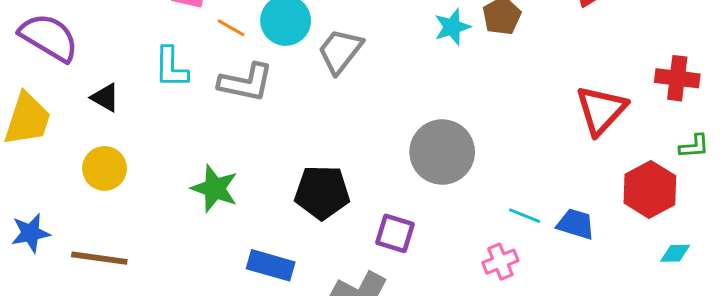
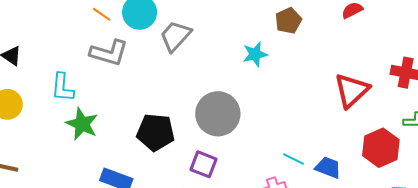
cyan star: (452, 27) -> (255, 54), moved
cyan L-shape: (171, 67) -> (62, 88), moved
gray circle: (442, 152) -> (218, 114), moved

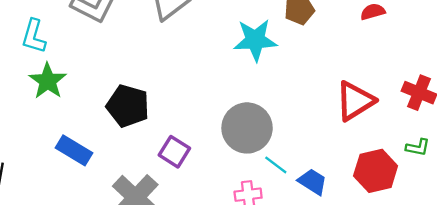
cyan star: (255, 54) -> (255, 40), size x1.5
gray circle: (218, 114) -> (247, 128), moved

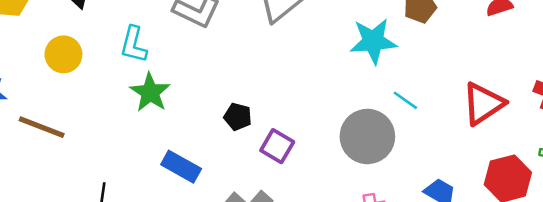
black pentagon: (128, 106) -> (238, 117), size x0.6
purple square: (174, 152) -> (277, 146), moved
cyan line: (276, 165) -> (405, 100), moved

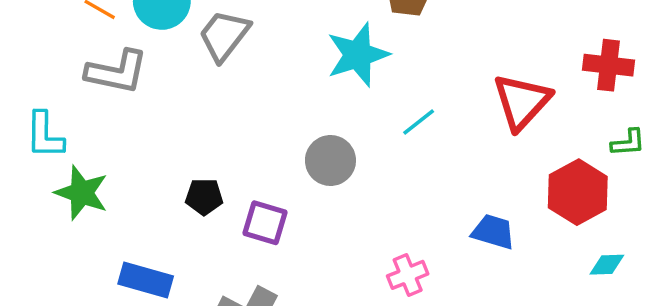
cyan line: (405, 100) -> (419, 122), turned -60
gray circle: (367, 136) -> (330, 161), moved, size x0.7

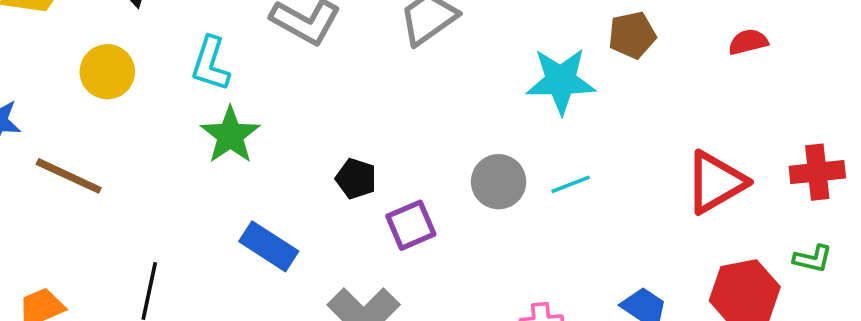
red cross: (609, 65) -> (817, 172), turned -30
cyan line: (419, 122) -> (571, 184), moved
purple square: (265, 223) -> (411, 225), turned 33

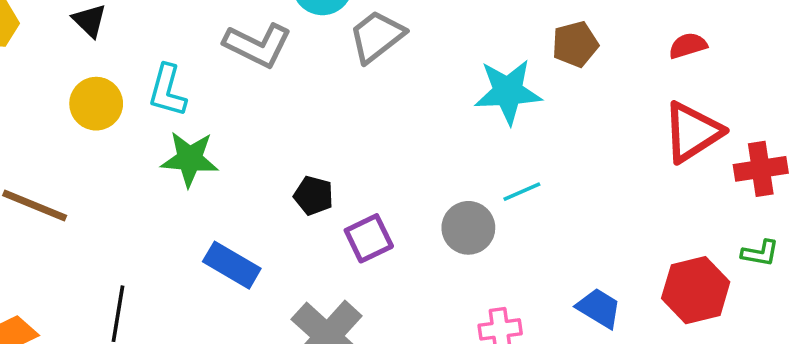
yellow circle: (107, 72) -> (96, 104), moved
green star: (230, 135) -> (190, 159), turned -30
gray circle: (499, 182) -> (468, 228), moved
red triangle: (716, 182) -> (692, 132), moved

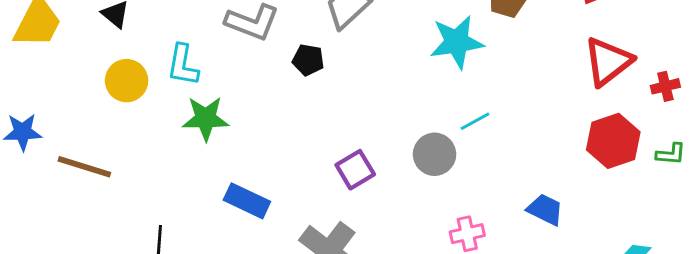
red cross: (761, 169) -> (665, 86), size x0.7
black pentagon: (314, 196) -> (308, 60), moved
red hexagon: (696, 290) -> (613, 141), moved

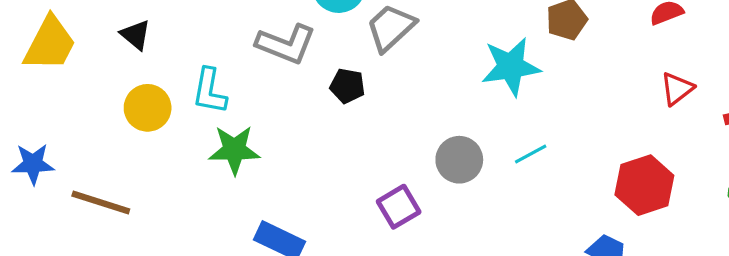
red triangle: (608, 62) -> (677, 89), size x0.6
red hexagon: (613, 141) -> (644, 185), moved
gray circle: (435, 154) -> (459, 160), moved

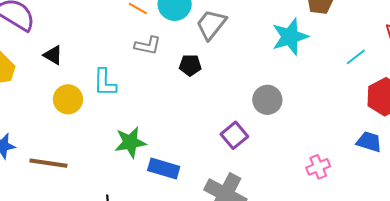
gray L-shape: (286, 44) -> (148, 46), size x0.7
green star: (234, 150) -> (130, 142), moved
cyan line: (531, 154) -> (356, 57), moved

